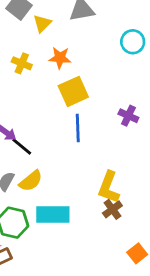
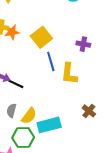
orange star: (60, 58) -> (12, 32), moved
yellow semicircle: (31, 181) -> (29, 116), moved
yellow L-shape: (109, 187) -> (69, 74), moved

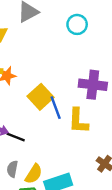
yellow square: (41, 37) -> (40, 97), moved
purple cross: (83, 44) -> (93, 85), size x1.6

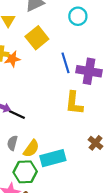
yellow square: (40, 97) -> (37, 38), moved
blue line: (56, 108) -> (65, 63), moved

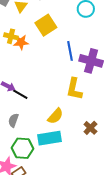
yellow semicircle: (31, 149) -> (55, 116), moved

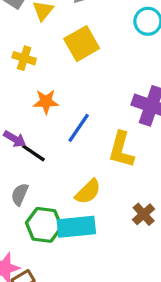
orange star: (21, 42) -> (46, 102), moved
blue line: (70, 51) -> (79, 128), moved, turned 42
green hexagon: (23, 148) -> (44, 225), moved

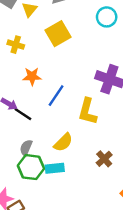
gray semicircle: (20, 194) -> (26, 148), moved
cyan rectangle: (76, 227) -> (55, 168), size x0.7

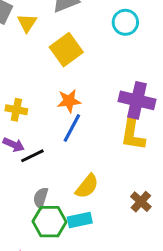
yellow cross: (16, 45) -> (16, 110), moved
orange star: (32, 76) -> (69, 101), moved
yellow L-shape: (88, 111) -> (133, 134), moved
black line: (23, 114) -> (32, 156), turned -54

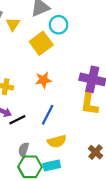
cyan circle: (125, 22) -> (59, 25), moved
blue line: (72, 128) -> (48, 115), moved
yellow semicircle: (87, 186) -> (57, 141), turned 36

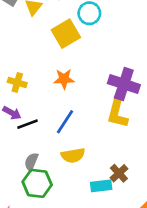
cyan rectangle: (52, 166) -> (101, 186), moved

